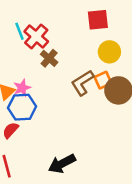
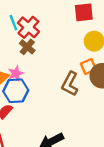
brown cross: (49, 58) -> (27, 47), moved
brown L-shape: (82, 83) -> (70, 84), moved, turned -30

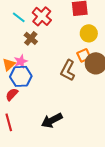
cyan line: (13, 23) -> (19, 17), turned -32
red cross: (28, 27) -> (42, 16), moved

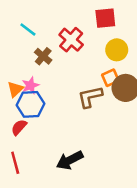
red cross: (42, 16) -> (71, 40), moved
brown L-shape: (68, 70) -> (90, 97), turned 50

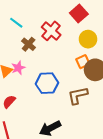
red square: (105, 18) -> (79, 13), turned -36
brown L-shape: (90, 97) -> (78, 95), moved
blue hexagon: (30, 104) -> (47, 83), moved

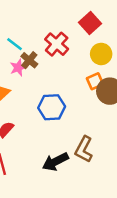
cyan line: (16, 23) -> (14, 44), moved
pink star: (18, 68) -> (18, 68), moved
brown L-shape: (78, 95) -> (84, 149), moved, turned -50

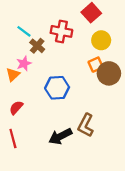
red cross: (57, 44) -> (61, 31), turned -30
pink star: (18, 68) -> (24, 63), moved

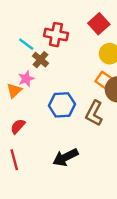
red cross: (61, 31) -> (56, 35), moved
orange square: (96, 65) -> (104, 80), turned -32
brown L-shape: (86, 125) -> (94, 113), moved

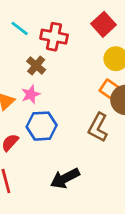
cyan line: (26, 44) -> (20, 28), moved
pink star: (26, 79) -> (31, 94), moved
blue hexagon: (62, 105) -> (42, 126), moved

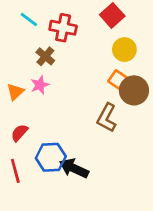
blue hexagon: (42, 126) -> (51, 157), moved
black arrow: (65, 178) -> (74, 168), turned 52

